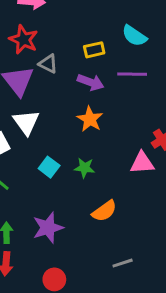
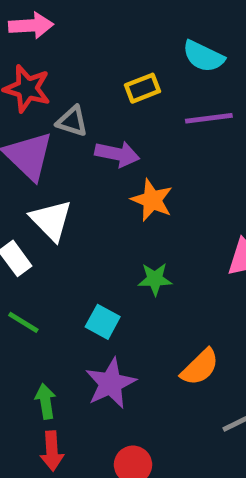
purple arrow: (91, 82) -> (117, 154), moved
cyan square: (49, 167) -> (103, 322), moved
orange semicircle: (104, 211) -> (200, 367), moved

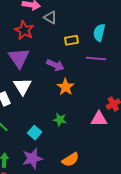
cyan semicircle: (203, 56) -> (99, 33), turned 66
gray triangle: (72, 121) -> (50, 17), moved

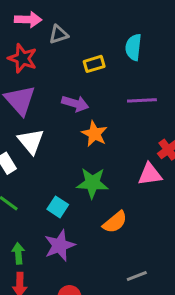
gray triangle: (50, 17) -> (59, 34), turned -40
purple line: (96, 58) -> (142, 100), moved
green star: (60, 120) -> (92, 183), size x1.5
orange semicircle: (70, 160) -> (115, 222), moved

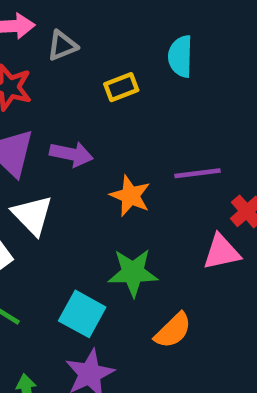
purple line: (142, 100) -> (198, 173), moved
purple arrow: (75, 103) -> (71, 154), moved
cyan square: (58, 207) -> (82, 314), size x1.4

